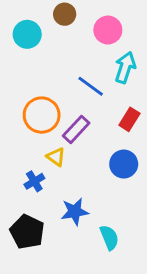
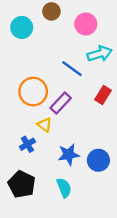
cyan arrow: (125, 67) -> (100, 54), turned 55
blue circle: (124, 164) -> (98, 160), moved
blue star: (75, 212) -> (69, 155), moved
cyan semicircle: (109, 238) -> (64, 188), moved

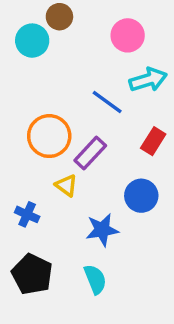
brown circle: (51, 11) -> (59, 17), moved
blue cross: (27, 144) -> (27, 214), moved, turned -35
blue circle: (98, 160) -> (141, 196), moved

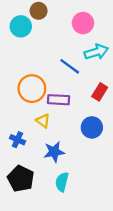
purple rectangle: (90, 153) -> (59, 100), turned 50
blue star: (102, 230) -> (54, 152), moved
cyan semicircle: (95, 279) -> (62, 182), turned -144

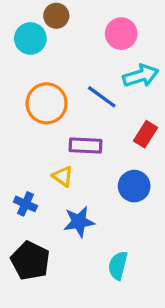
orange circle: (32, 89) -> (47, 103), moved
cyan semicircle: (62, 182) -> (118, 266), moved

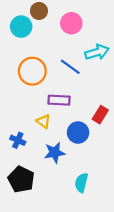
pink circle: (121, 34) -> (71, 23), moved
red rectangle: (145, 134) -> (100, 115), moved
blue circle: (134, 186) -> (78, 132), moved

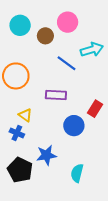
brown circle: (39, 11) -> (45, 36), moved
orange circle: (32, 71) -> (16, 76), moved
yellow triangle: (43, 121) -> (25, 115), moved
blue star: (55, 153) -> (46, 155), moved

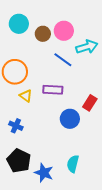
pink circle: (68, 22) -> (64, 31), moved
yellow triangle: (25, 115) -> (26, 96), moved
blue star: (46, 155) -> (44, 173), moved, turned 30

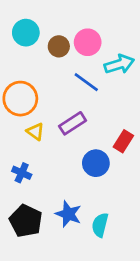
purple rectangle: (53, 90) -> (73, 123), turned -36
blue star: (44, 173) -> (68, 214), moved

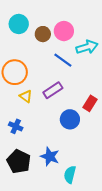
cyan semicircle: (100, 225) -> (70, 175), moved

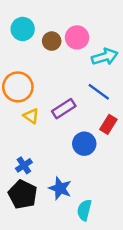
blue line: (63, 60) -> (99, 92), moved
blue cross: (16, 126) -> (24, 165), moved, turned 32

